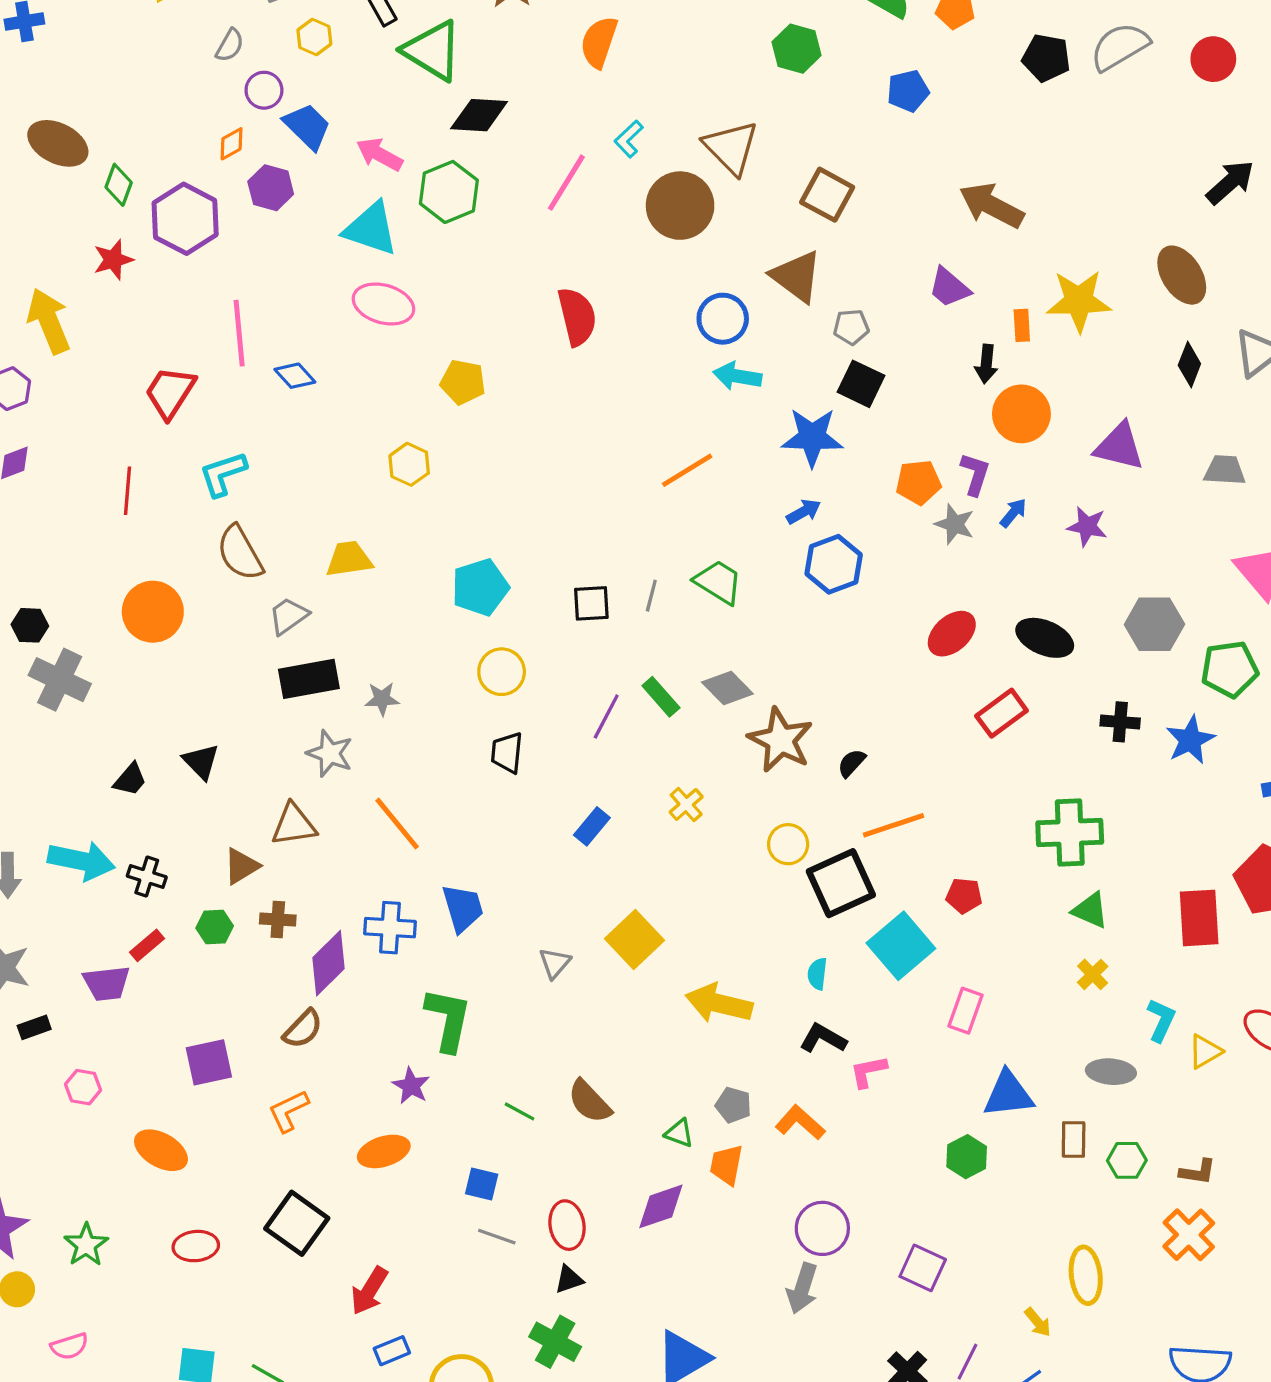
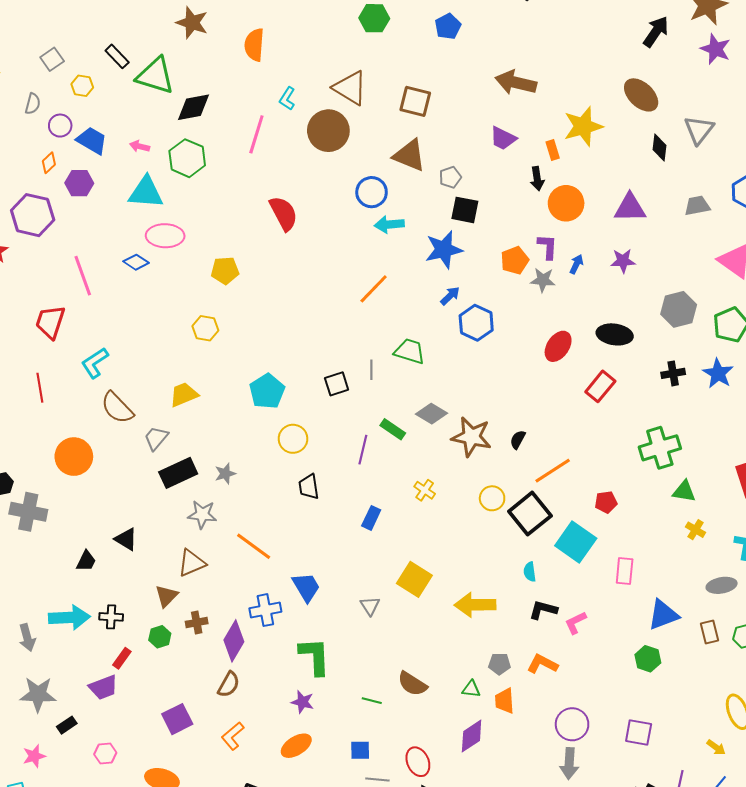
pink arrow: (379, 154) -> (140, 146), size x0.7
blue diamond: (295, 376) -> (136, 262), moved

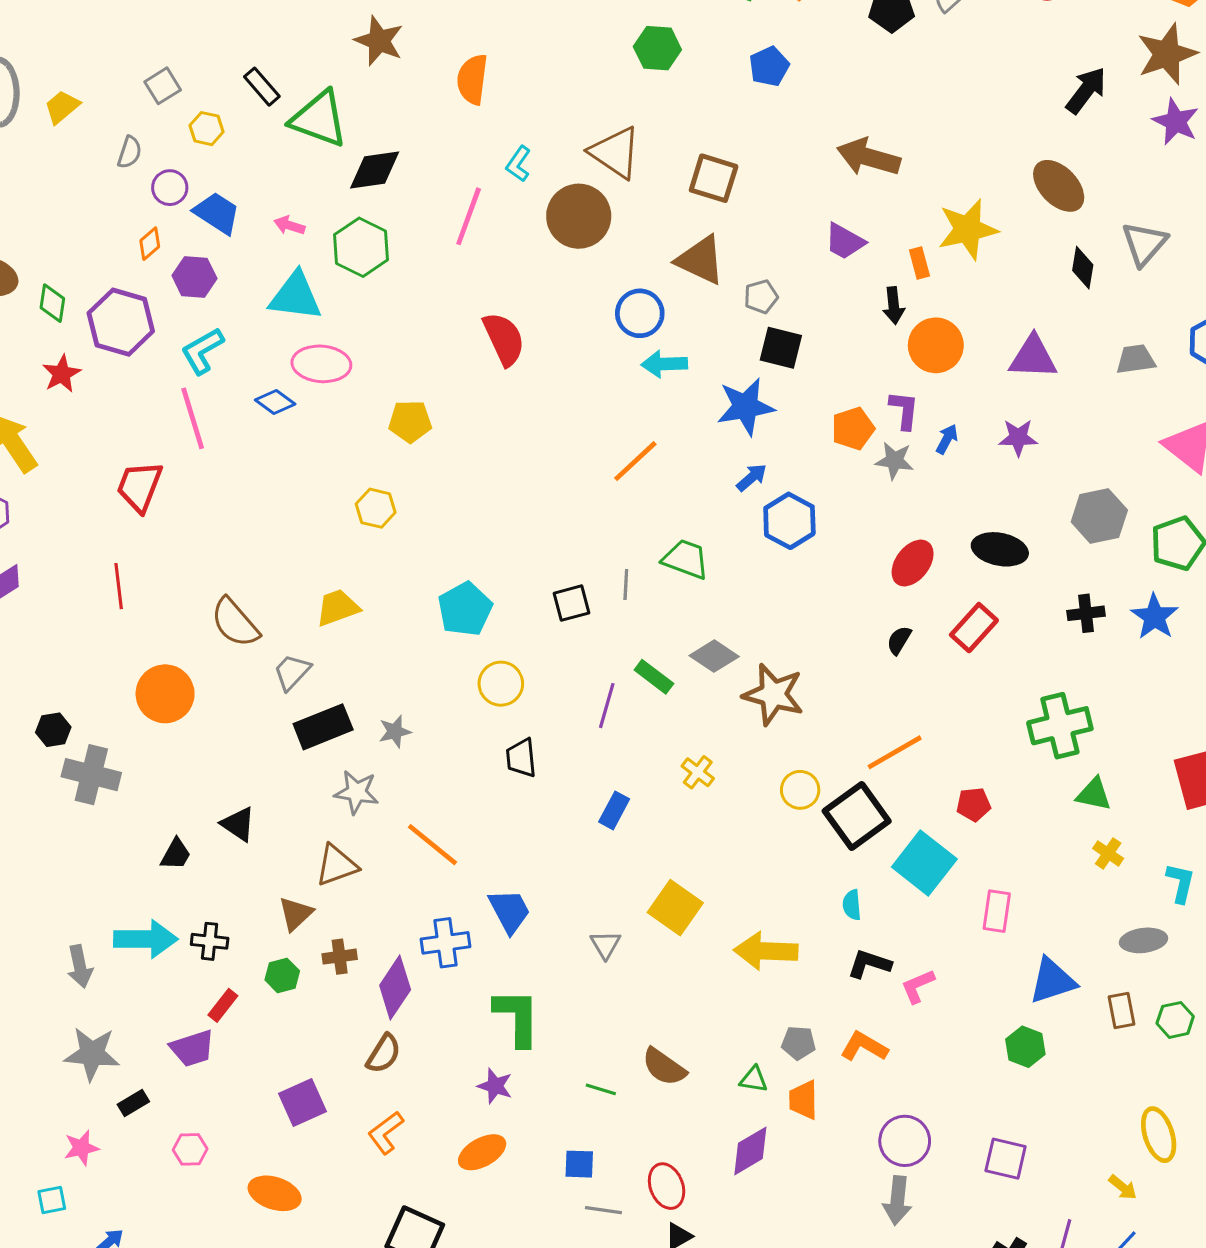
cyan L-shape: (95, 363) -> (202, 351), moved
black semicircle: (518, 440) -> (899, 640), moved

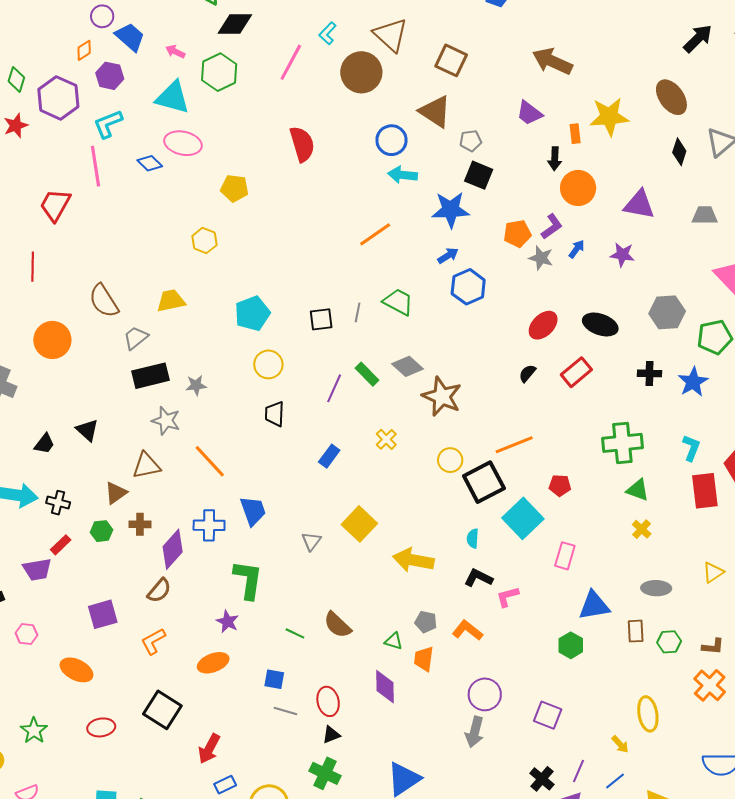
purple L-shape: (904, 410) -> (552, 227), turned 40
cyan L-shape: (1180, 883) -> (691, 448), moved
purple diamond: (750, 1151) -> (385, 687), turned -68

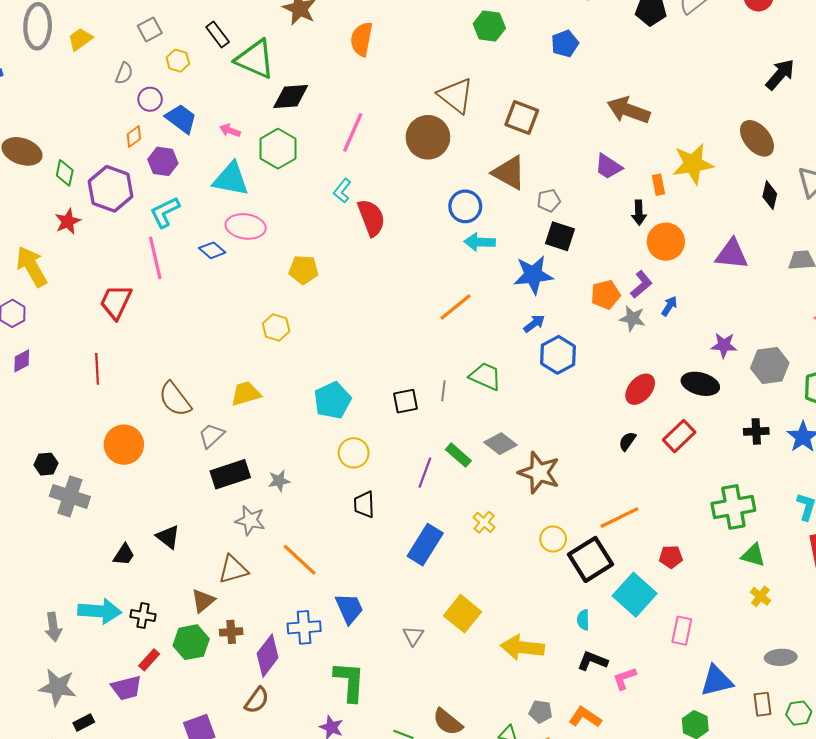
cyan L-shape: (328, 33) -> (342, 191), moved
purple star: (622, 255) -> (724, 345), moved
blue rectangle: (329, 456) -> (425, 545), size x1.6
green hexagon: (102, 531) -> (191, 642), size x1.5

